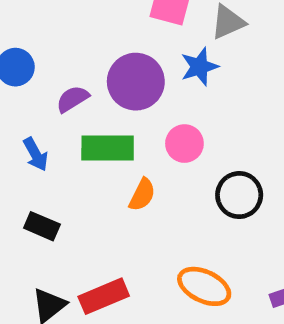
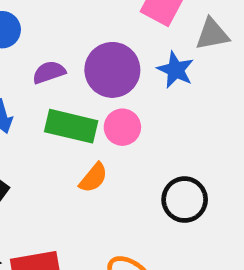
blue star: (199, 67) -> (176, 70), turned 30
pink circle: (184, 144) -> (122, 127), moved

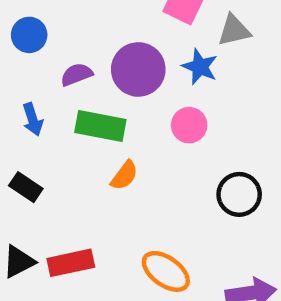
pink circle: (122, 127) -> (189, 125), moved
black circle: (185, 200) -> (239, 194), moved

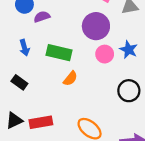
blue star: (200, 67) -> (129, 50), moved
purple circle: (138, 69) -> (96, 26), moved
purple semicircle: (77, 74) -> (42, 17), moved

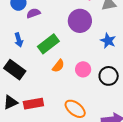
green rectangle: (59, 53) -> (48, 44), turned -50
pink circle: (105, 54) -> (83, 69), moved
black rectangle: (19, 82) -> (15, 70), size x1.5

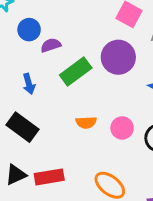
green rectangle: (48, 44) -> (76, 71), moved
orange semicircle: (58, 66) -> (86, 122), turned 48

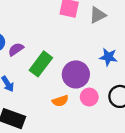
purple circle: (118, 57) -> (76, 74), moved

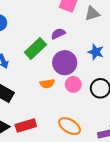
purple semicircle: (16, 49) -> (58, 34), moved

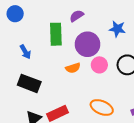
green rectangle: (35, 48) -> (56, 34), turned -40

